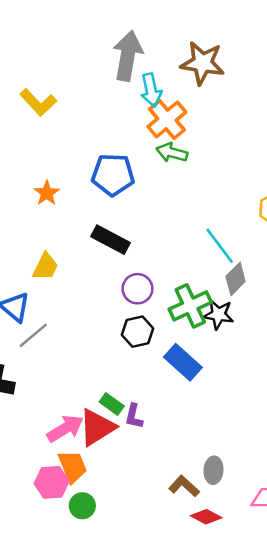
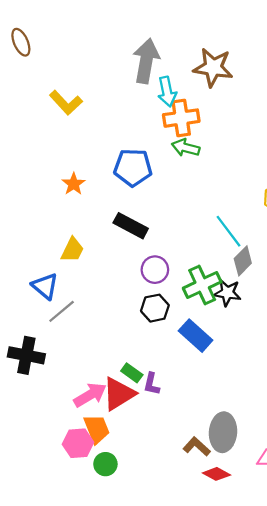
orange cross: (167, 119) -> (181, 118), turned 32
gray ellipse: (214, 470) -> (223, 432), size x1.6

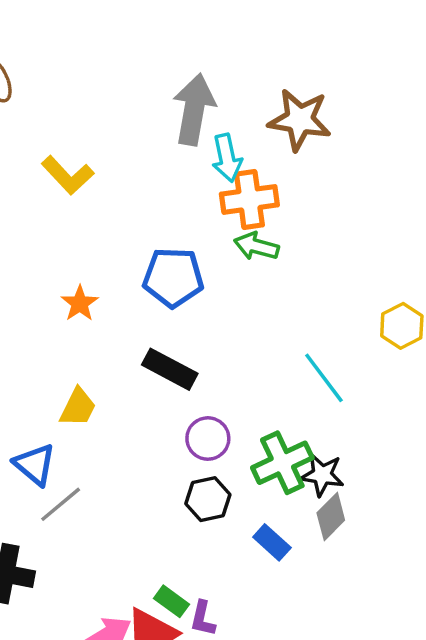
gray diamond: (243, 261) -> (331, 516), moved
blue rectangle: (196, 336) -> (272, 542), size x0.7

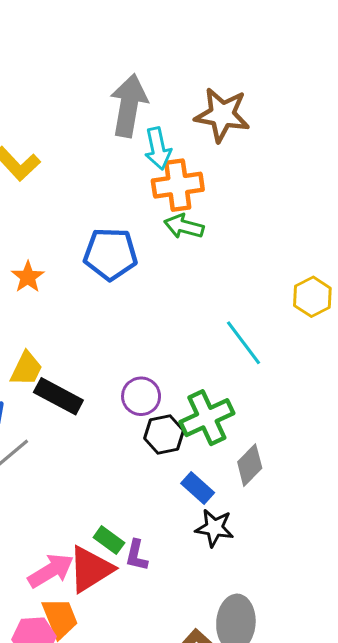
black rectangle: (170, 369) -> (58, 396), moved
black star: (322, 475) -> (214, 528), moved
black hexagon: (208, 499) -> (164, 434), moved

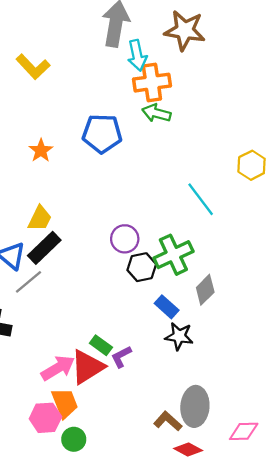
black rectangle: (58, 396) -> (44, 248), moved, turned -72
purple L-shape: (136, 555) -> (121, 357), turned 50

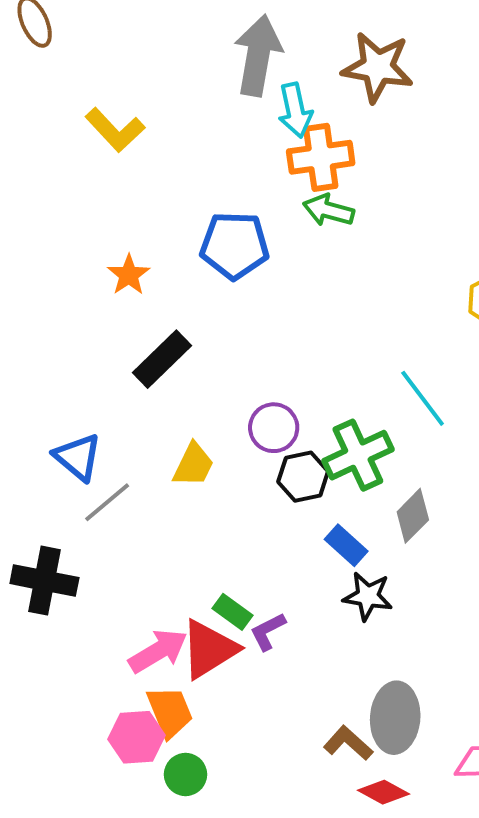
cyan line: (201, 199) -> (423, 398), moved
yellow trapezoid: (40, 218) -> (193, 465), moved
black rectangle: (44, 248) -> (162, 359), moved

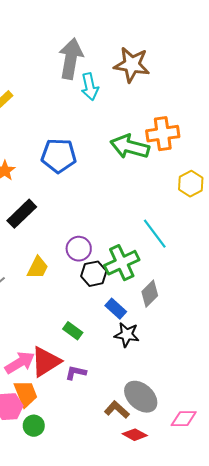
orange cross: (321, 157) -> (163, 134), moved
green arrow: (329, 210) -> (130, 147), moved, size x1.5
green rectangle: (233, 612) -> (73, 331), moved
purple L-shape: (268, 631) -> (76, 373), moved, turned 40
gray ellipse: (395, 718) -> (141, 397), turned -52

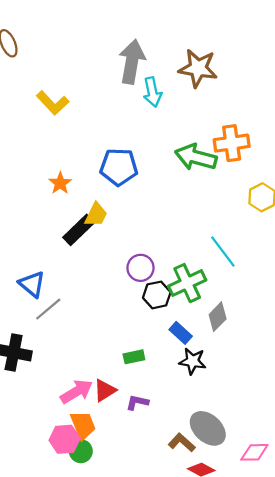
yellow trapezoid: (38, 268) -> (96, 215), moved
green rectangle: (73, 331) -> (134, 357), turned -48
red triangle: (46, 362) -> (105, 390), size x0.7
green circle: (34, 426) -> (81, 451), moved

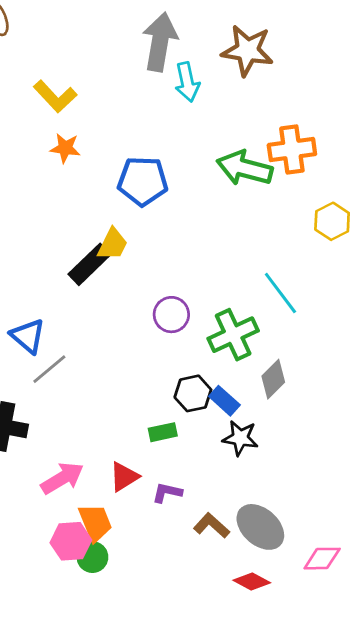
orange star: (60, 183) -> (65, 148), moved, turned -30
black hexagon: (157, 295) -> (193, 393), moved
pink arrow: (76, 392) -> (62, 478), moved
brown L-shape: (182, 443) -> (212, 526), moved

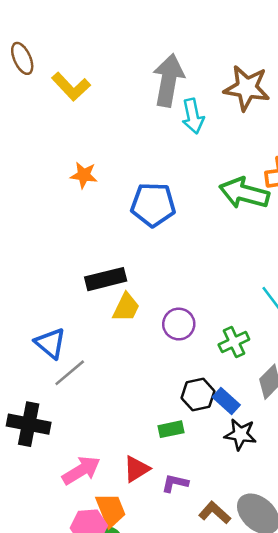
yellow L-shape: (55, 96) -> (71, 87), moved
yellow trapezoid: (113, 244) -> (126, 307), moved
black rectangle: (90, 264) -> (106, 279), turned 30
green cross: (233, 335) -> (234, 342), size x0.7

